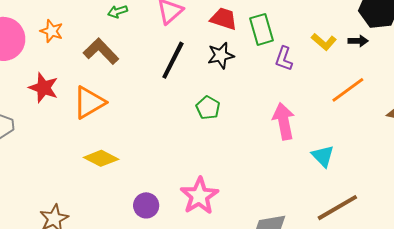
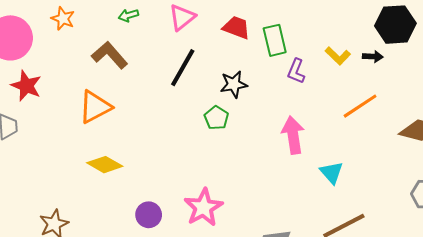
orange star: (52, 31) -> (63, 19), moved
black star: (221, 55) -> (234, 84), moved
red star: (44, 88) -> (26, 86), moved

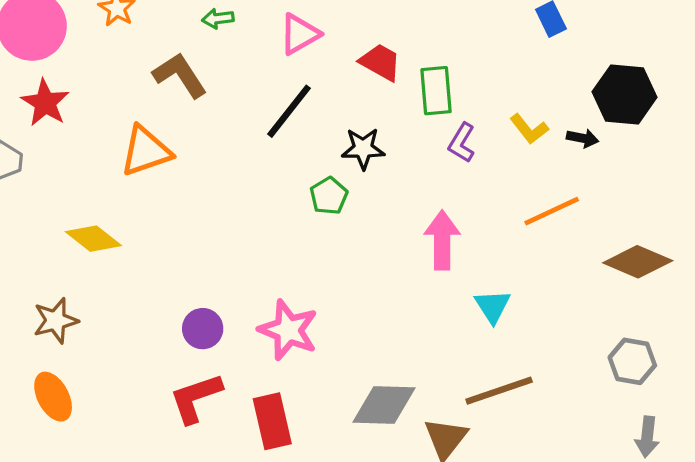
yellow diamond: (105, 165) -> (93, 239), moved
pink star: (203, 207) -> (288, 330), turned -30

